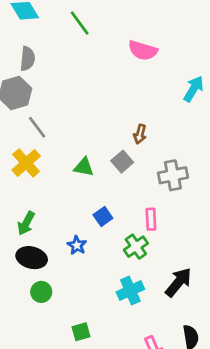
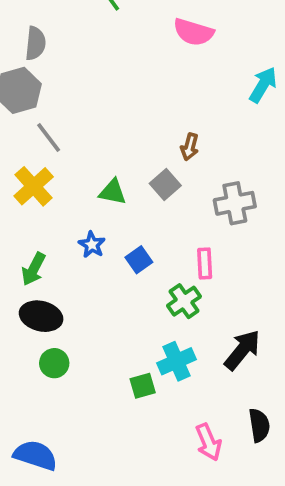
blue star: (77, 245) -> (92, 245), moved
green square: (81, 332) -> (143, 386), moved

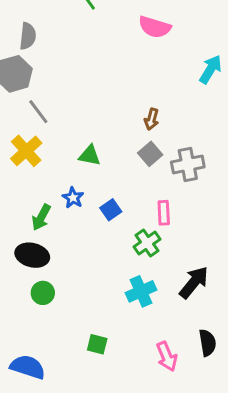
gray square: (165, 184) -> (150, 154), moved
green arrow: (34, 269) -> (41, 217), moved
green square: (143, 386) -> (97, 344), moved, turned 30

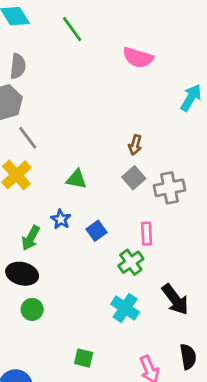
black arrow: (194, 282) -> (175, 299), turned 104
cyan cross: (141, 291) -> (125, 308), turned -32

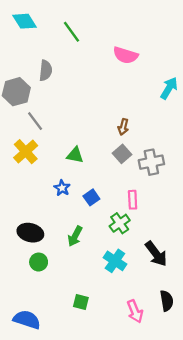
gray semicircle: (18, 66) -> (46, 70), moved
green arrow: (31, 238) -> (75, 236), moved

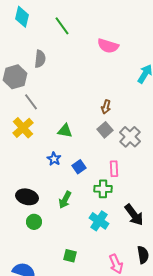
cyan diamond: (24, 21) -> (22, 17), turned 45
gray cross: (151, 162) -> (130, 137), turned -35
green cross: (120, 223) -> (103, 189), turned 36

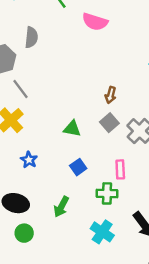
pink semicircle: (108, 46) -> (95, 22), moved
green triangle: (65, 131) -> (72, 129), moved
blue star: (54, 159) -> (29, 160), moved

